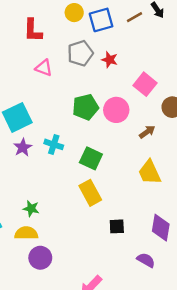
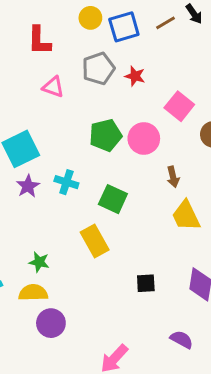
brown arrow: (147, 132) -> (173, 177), moved, turned 112
yellow rectangle: (90, 193) -> (95, 241), moved
purple semicircle: (146, 260) -> (182, 340), moved

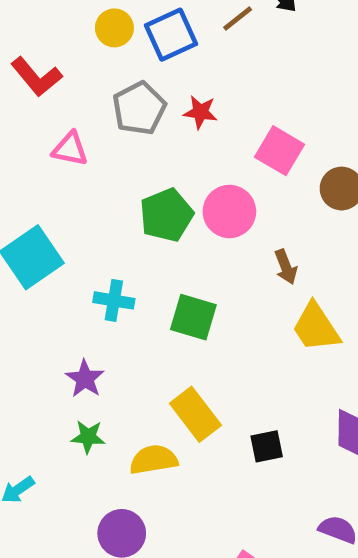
red L-shape: (39, 41) -> (36, 77), turned -32
purple star: (28, 186) -> (85, 379), moved
yellow rectangle: (95, 241) -> (195, 414), moved
yellow semicircle: (33, 293) -> (154, 460), moved

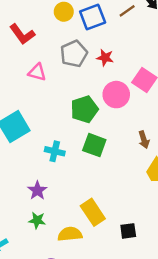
pink circle: (229, 211) -> (116, 95), moved
green square: (193, 317) -> (94, 145), moved

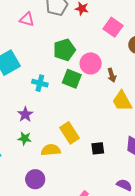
pink circle: (116, 95) -> (91, 63), moved

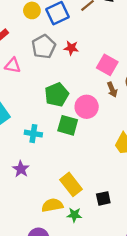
brown arrow: (112, 75) -> (112, 90), moved
green star: (25, 138) -> (74, 215), moved

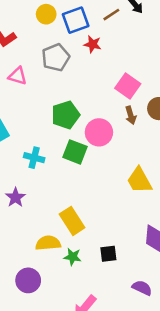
red star: (71, 48) -> (93, 44), moved
black square: (103, 198) -> (108, 254), moved

